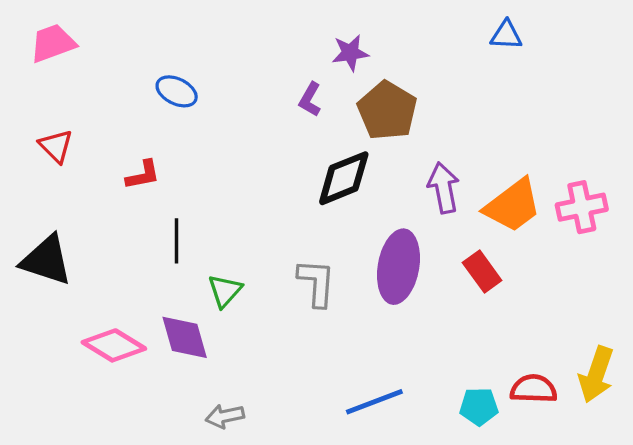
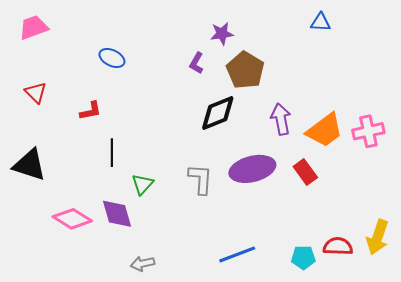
purple ellipse: (398, 267) -> (252, 169), turned 66

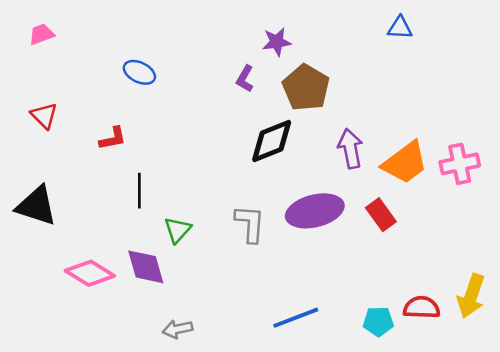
pink trapezoid: (34, 27) -> (42, 34), size x0.7

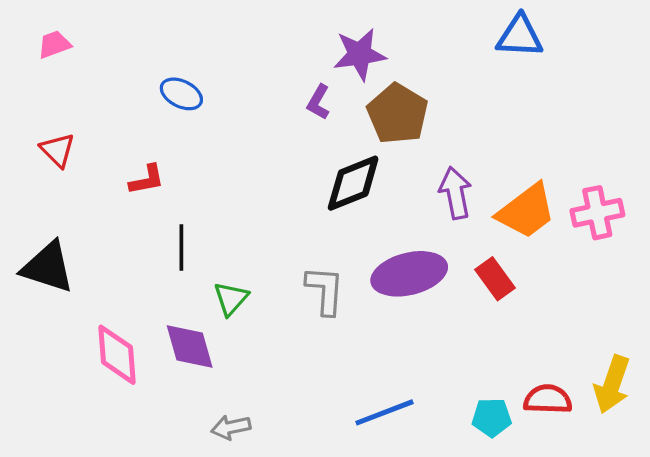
blue triangle: (400, 28) -> (520, 36), size x1.4
purple star: (277, 42) -> (360, 54), size x1.4
pink diamond: (90, 273) -> (117, 355), turned 54

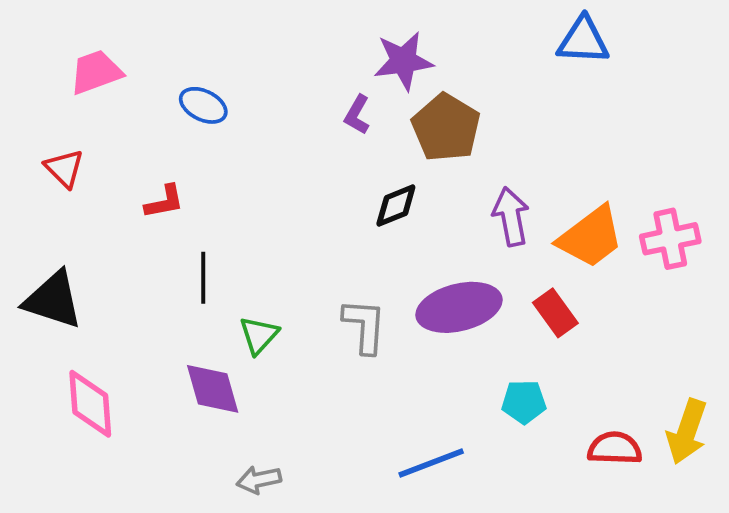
pink trapezoid: (54, 44) -> (96, 72), moved, size x1.4
black diamond: (353, 183) -> (396, 205), size x0.7
pink diamond: (117, 355) -> (90, 404), moved
cyan pentagon: (492, 417) -> (524, 402), moved

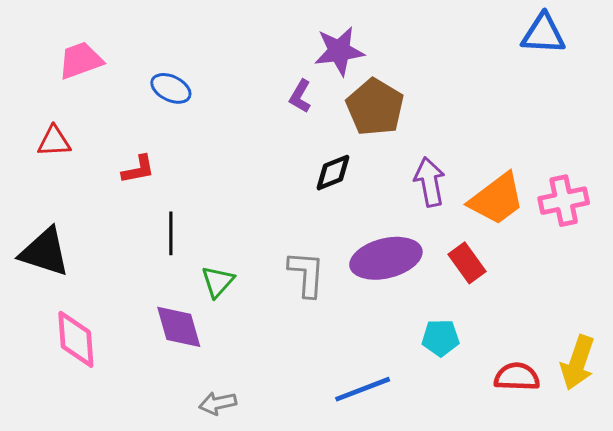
blue triangle: (583, 41) -> (543, 34), moved
red triangle: (64, 168) -> (54, 141), turned -48

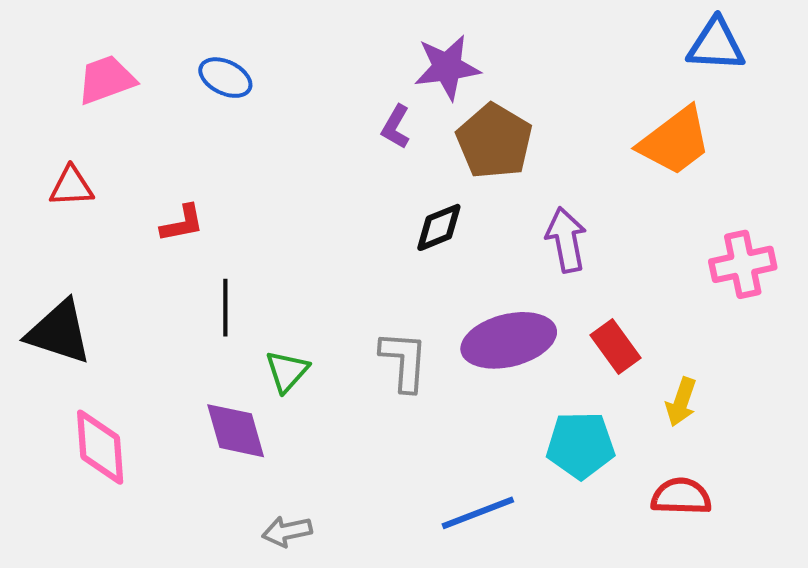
blue ellipse: (171, 88) -> (225, 78), moved
orange trapezoid: (497, 199) -> (675, 141), moved
cyan pentagon: (441, 338) -> (581, 445), size x1.4
yellow arrow: (578, 363) -> (681, 402), moved, size x0.7

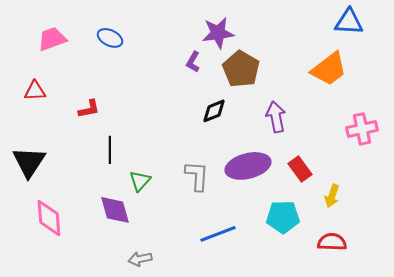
black triangle: (59, 332) -> (29, 162), turned 45
blue line: (478, 513) -> (218, 234), moved

